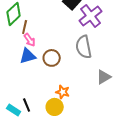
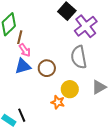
yellow circle: (55, 107) -> (70, 89), moved

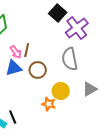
brown line: (20, 37) -> (27, 50), moved

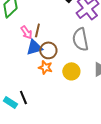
blue triangle: (14, 68) -> (34, 47), moved
orange star: (49, 104) -> (45, 67), moved

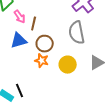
pink arrow: (26, 32) -> (20, 17), moved
blue triangle: (34, 47) -> (19, 41), moved

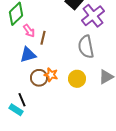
brown circle: (45, 44) -> (39, 78), moved
black line: (20, 91) -> (22, 100), moved

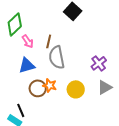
purple cross: (93, 16) -> (99, 63), moved, size x0.7
brown line: (43, 38) -> (49, 41), moved
gray semicircle: (86, 47) -> (57, 57), moved

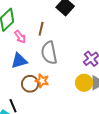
brown line: (49, 41) -> (41, 29), moved
yellow circle: (76, 89) -> (84, 83), moved

